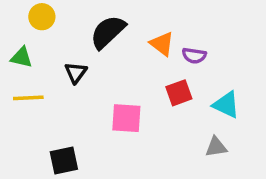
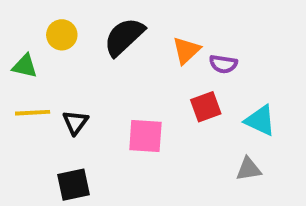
yellow circle: (42, 17) -> (62, 35), moved
orange triangle: (162, 44) -> (186, 50), turned 40
black triangle: (76, 73) -> (75, 122), moved

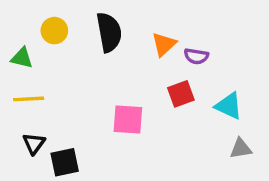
black semicircle: (124, 37) -> (109, 32), turned 123
black triangle: (75, 122) -> (34, 143), moved
gray triangle: (249, 169) -> (241, 149), moved

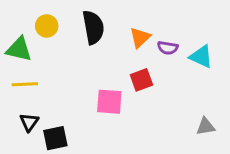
green triangle: (22, 58) -> (19, 49), size x1.4
red square: (181, 94) -> (141, 80), moved
cyan triangle: (229, 106) -> (201, 57), moved

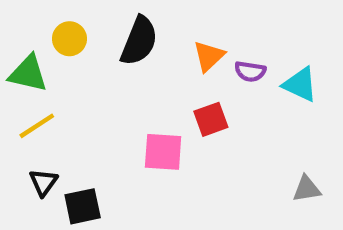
black semicircle: (93, 27) -> (139, 41), turned 32
yellow line: (25, 84) -> (37, 126), turned -30

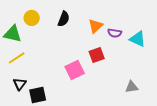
black semicircle: (139, 41) -> (64, 19), size x0.7
pink square: (163, 152) -> (75, 70), turned -30
gray triangle: (307, 189) -> (132, 87), moved

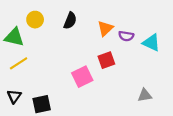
black triangle: (20, 84) -> (14, 96), moved

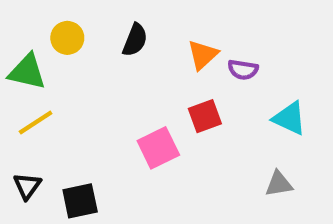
cyan triangle: (151, 43) -> (289, 118), moved

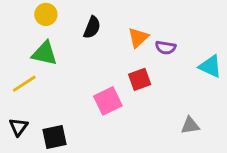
yellow circle: (67, 38) -> (46, 14), moved
green triangle: (27, 72) -> (44, 53), moved
cyan triangle: (289, 118) -> (210, 66), moved

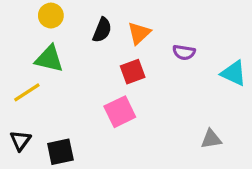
orange triangle: (138, 37) -> (139, 33), moved
red square: (140, 79) -> (133, 72), moved

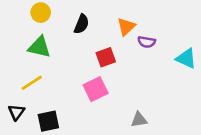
orange triangle: (139, 33) -> (126, 27), moved
yellow line: (27, 92) -> (32, 83), moved
gray triangle: (211, 139) -> (139, 120), moved

